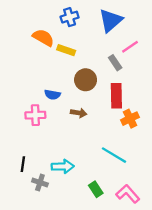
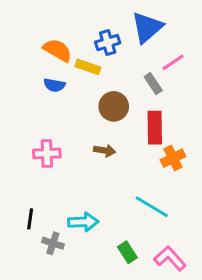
blue cross: (70, 17) -> (108, 43), moved
blue semicircle: (52, 95) -> (54, 85), moved

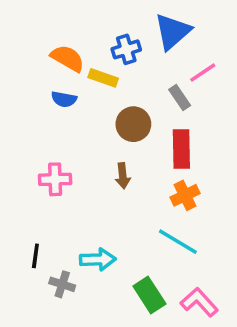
brown arrow: (105, 150) -> (123, 176), turned 75
orange cross: (173, 158) -> (185, 195), moved
green rectangle: (127, 252) -> (149, 295), size x1.4

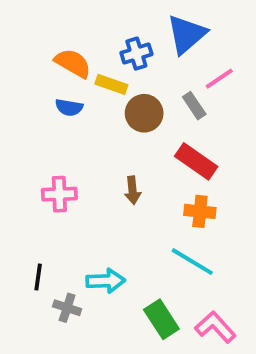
brown circle: (133, 124) -> (144, 113), moved
red rectangle: (181, 149) -> (196, 161), turned -54
orange cross: (185, 195) -> (200, 211), turned 32

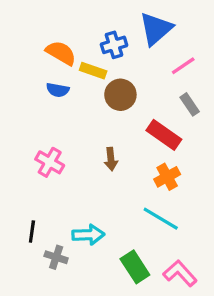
gray rectangle: (194, 106) -> (190, 104), moved
pink cross: (59, 194) -> (50, 162), turned 32
orange cross: (200, 211) -> (167, 177), turned -35

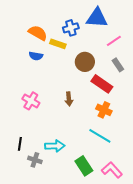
blue triangle: (156, 29) -> (97, 18), turned 45
brown circle: (120, 95) -> (85, 62), moved
orange cross: (167, 177) -> (104, 110), turned -35

